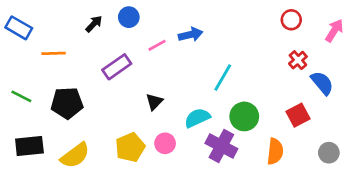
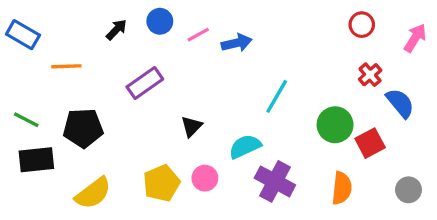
pink line: (157, 45) -> (198, 35), moved
green circle: (244, 116) -> (335, 125), moved
black rectangle: (29, 146) -> (36, 160), moved

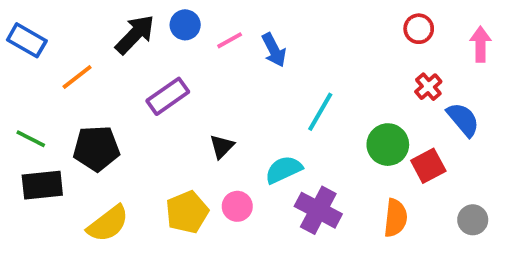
black arrow: (116, 30) -> (135, 35), size x1.6
pink arrow: (415, 38) -> (480, 44), turned -32
blue arrow: (237, 43) -> (274, 50), turned 76
orange line: (66, 66) -> (77, 77), turned -36

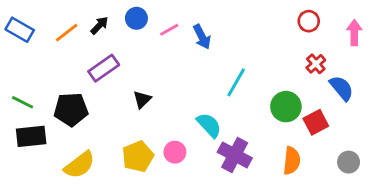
black arrow: (135, 35) -> (99, 25), size x0.6
orange line: (77, 77) -> (67, 33), moved
purple rectangle: (168, 96) -> (104, 68), moved
black triangle: (222, 146) -> (142, 99), moved
cyan semicircle: (284, 170) -> (209, 125), turned 72

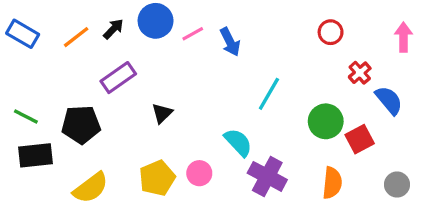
blue circle: (136, 18) -> (156, 21), size x1.4
red circle: (309, 21) -> (331, 32), moved

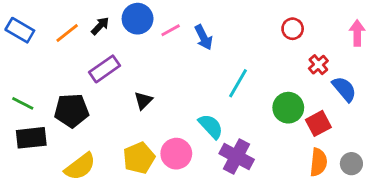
pink circle: (199, 173) -> (176, 154), size x1.4
orange semicircle: (332, 183) -> (318, 162), moved

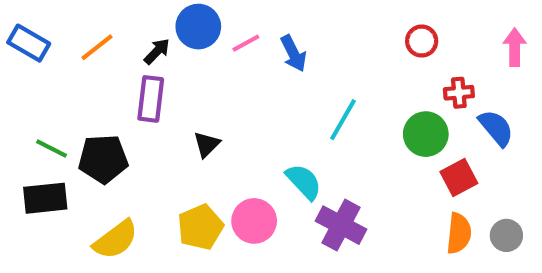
black arrow: (100, 26) -> (157, 51), moved
red cross: (318, 65) -> (459, 93), turned 36
purple rectangle: (105, 69) -> (151, 99), turned -48
green line: (23, 103) -> (51, 149), moved
green circle: (288, 108) -> (426, 134), moved

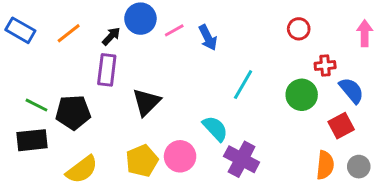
black triangle: (207, 144) -> (146, 102), size x1.5
red square: (459, 178) -> (341, 126), moved

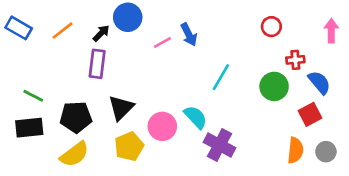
pink line: (174, 30) -> (162, 43), moved
black triangle: (146, 102) -> (121, 108), moved
black pentagon: (73, 112) -> (76, 117), moved
pink circle: (180, 156) -> (162, 126), moved

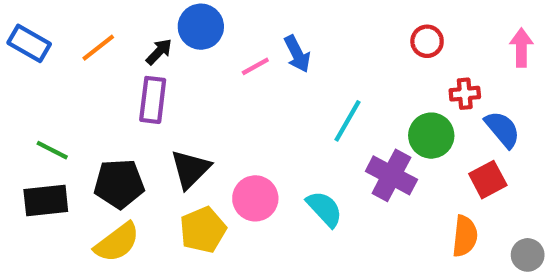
cyan semicircle: (196, 117) -> (324, 209), moved
purple cross: (220, 145) -> (391, 175), moved
gray circle: (326, 152) -> (528, 255), moved

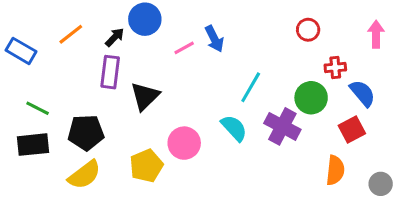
blue rectangle: (29, 43) -> (21, 51), moved
black triangle: (190, 169) -> (145, 96), moved
cyan semicircle: (324, 209) -> (234, 128), moved

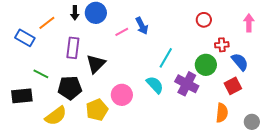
black arrow: (115, 37) -> (75, 13), moved, turned 136
blue rectangle: (21, 51) -> (25, 38), moved
green line: (38, 108) -> (41, 74), moved
black pentagon: (86, 132) -> (70, 88), moved

